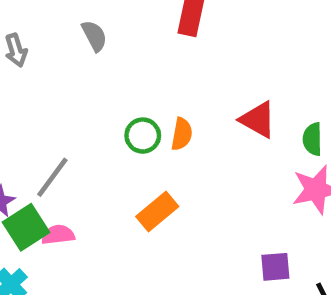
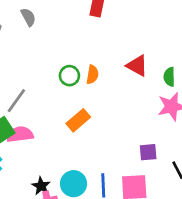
gray semicircle: (94, 36) -> (28, 17), moved
pink semicircle: (58, 235) -> (20, 134), size x1.4

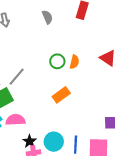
gray semicircle: (28, 17) -> (47, 17), moved
pink semicircle: (20, 134) -> (15, 120), moved

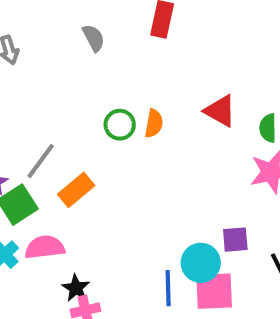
orange rectangle: (61, 95) -> (76, 190), moved
cyan circle: (54, 142) -> (201, 263), moved

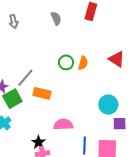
orange rectangle: (76, 190) -> (42, 93), turned 48
pink semicircle: (45, 247) -> (63, 124), moved
cyan circle: (201, 263) -> (108, 105), moved

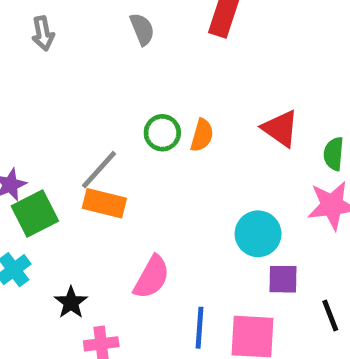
gray line: (25, 78) -> (99, 170), moved
pink semicircle: (63, 124) -> (152, 277), turned 120
black star: (39, 142) -> (71, 303), moved

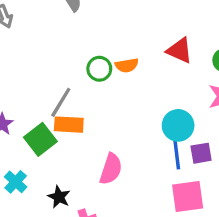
orange semicircle: (202, 135) -> (127, 65), turned 75
green square: (35, 213) -> (40, 139), moved
blue line: (200, 328) -> (177, 155), moved

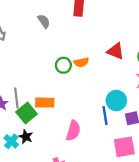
gray line: (61, 102) -> (16, 98), moved, turned -36
blue line: (177, 155) -> (105, 116), moved
black star: (59, 197) -> (26, 137), moved

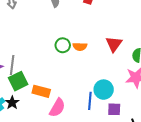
red triangle: (116, 51) -> (114, 44), turned 30
orange rectangle: (45, 103) -> (41, 91), moved

